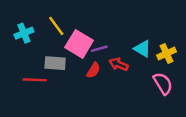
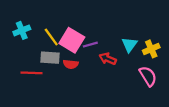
yellow line: (56, 26) -> (51, 37), moved
cyan triangle: (143, 49) -> (129, 45), turned 35
red semicircle: (93, 70) -> (71, 64), moved, turned 64

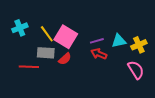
purple line: (90, 45) -> (97, 41), moved
cyan triangle: (129, 45) -> (119, 41), turned 42
red semicircle: (71, 64) -> (65, 59), turned -48

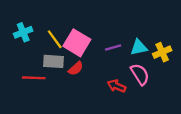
red arrow: (99, 54) -> (117, 86), moved
pink semicircle: (136, 70) -> (140, 74), moved

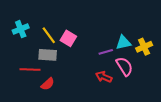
pink square: (77, 43) -> (68, 38), size x0.7
purple line: (113, 47) -> (106, 52), moved
red semicircle: (76, 68) -> (48, 84), moved

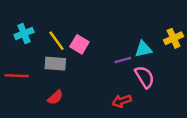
yellow cross: (144, 47) -> (173, 38), moved
red line: (30, 69) -> (17, 76), moved
red arrow: (104, 77) -> (122, 101), moved, turned -42

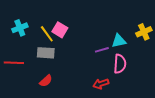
pink square: (79, 44) -> (60, 30), moved
pink semicircle: (145, 77) -> (120, 64), turned 36

